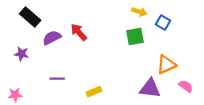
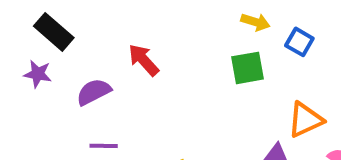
purple semicircle: (52, 38) -> (94, 92), moved
purple star: (22, 54) -> (38, 74), moved

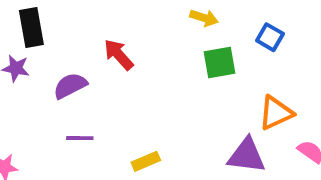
yellow arrow: (255, 22) -> (204, 18), moved
black rectangle: (54, 32) -> (31, 28), turned 39

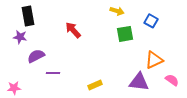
purple semicircle: (70, 86) -> (36, 56), moved
yellow rectangle: (146, 161) -> (95, 85), moved

